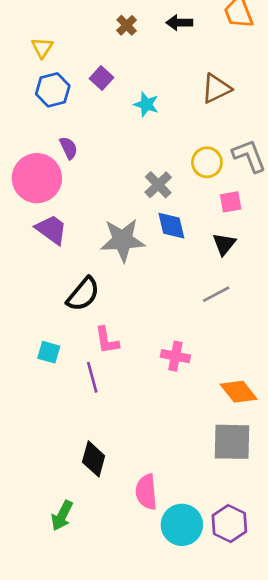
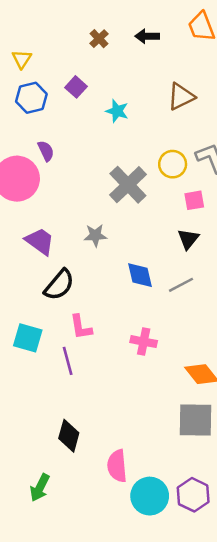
gray cross: (158, 185) -> (128, 185), size x1.5
blue diamond: (171, 226) -> (140, 275), moved
purple trapezoid: (51, 230) -> (40, 241), moved
gray star: (123, 240) -> (95, 235), size x0.6
cyan square: (49, 352) -> (28, 338), size x1.4

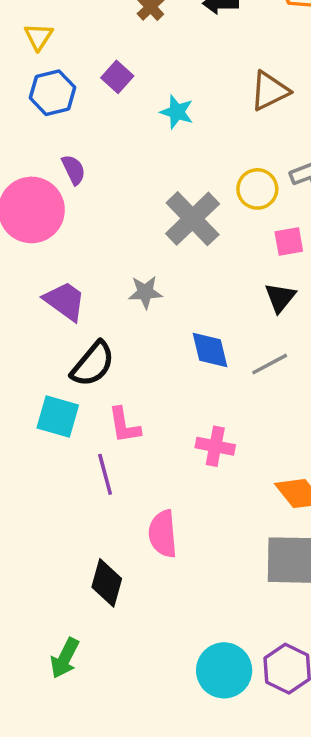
cyan square: (28, 338) -> (58, 417), moved
pink semicircle: (117, 466) -> (163, 534), moved

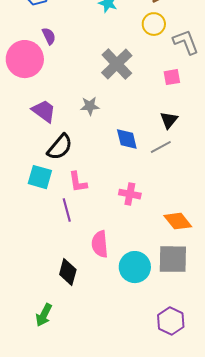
yellow circle: (257, 189) -> (154, 24), moved
black triangle: (280, 297) -> (169, 120), moved
cyan circle: (224, 670) -> (135, 267), moved

